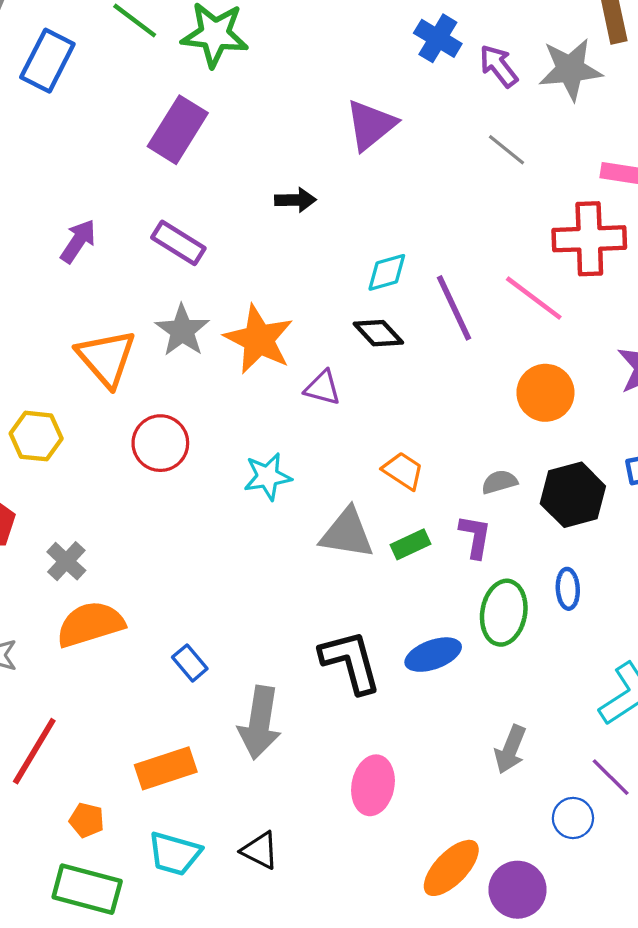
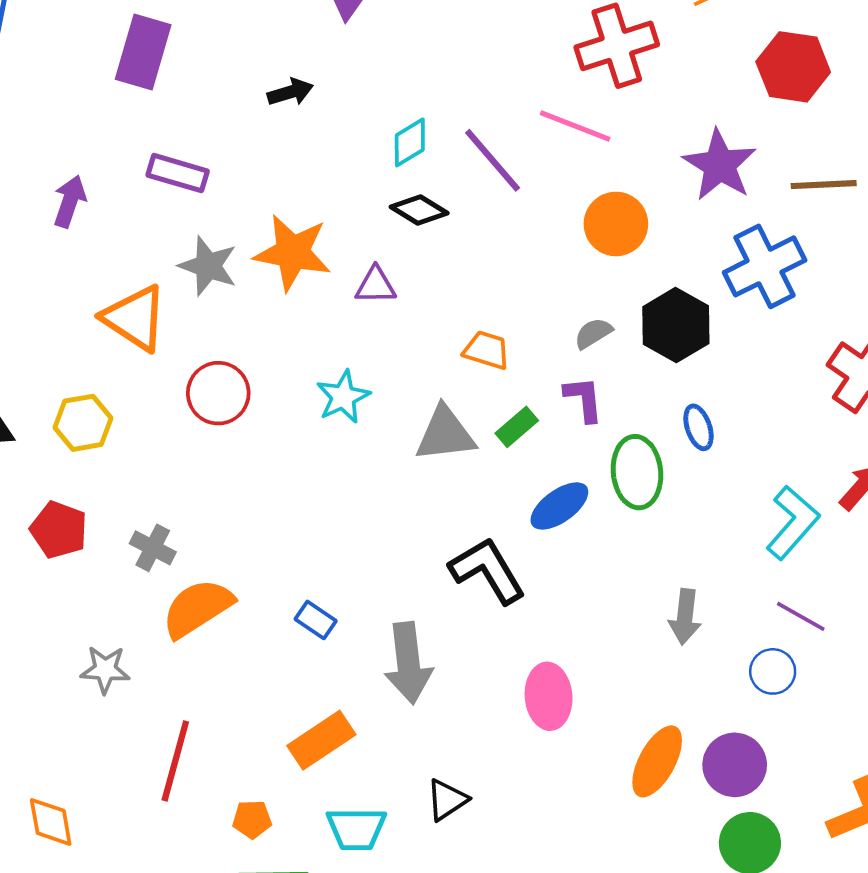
blue ellipse: (433, 655) -> (559, 506), moved
black triangle: (260, 850) -> (447, 800), turned -45

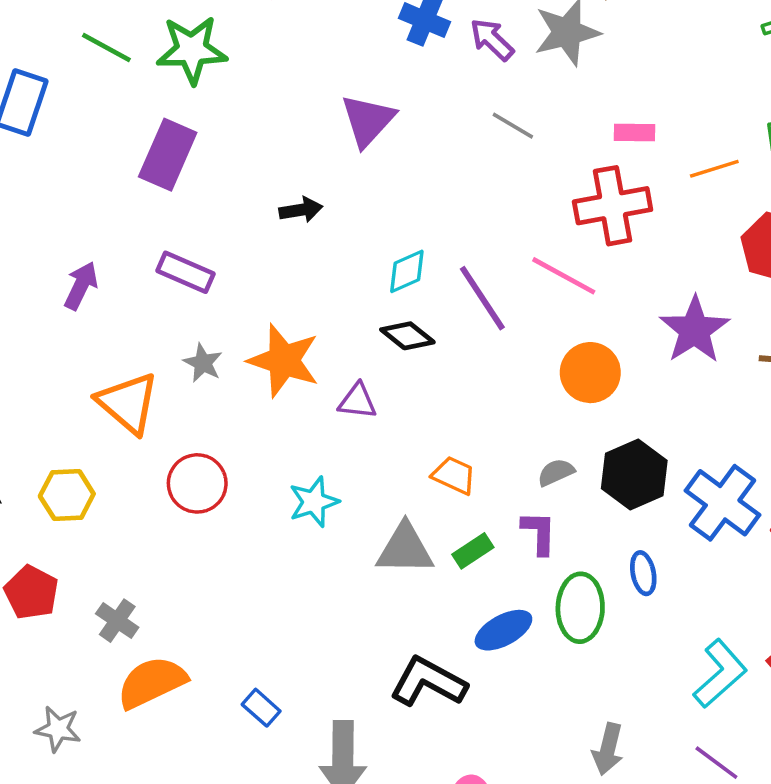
gray star: (208, 266) -> (203, 363), size x0.7
blue cross: (765, 266) -> (723, 503), moved, turned -34
black L-shape: (487, 570) -> (428, 682), turned -38

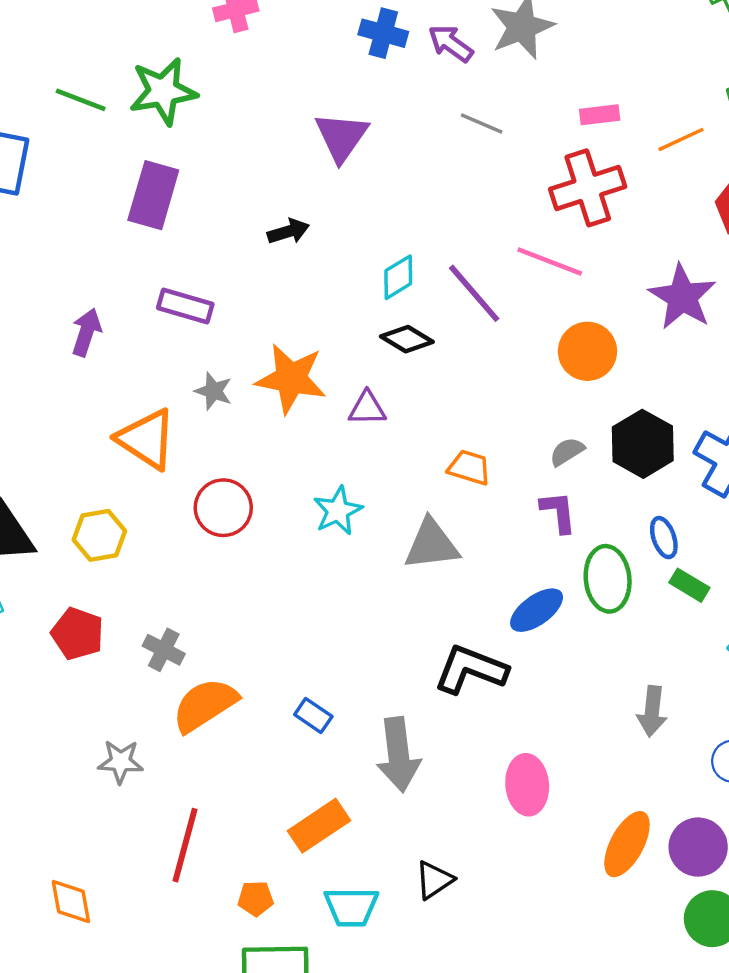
green rectangle: (473, 551) -> (689, 585), moved, turned 72

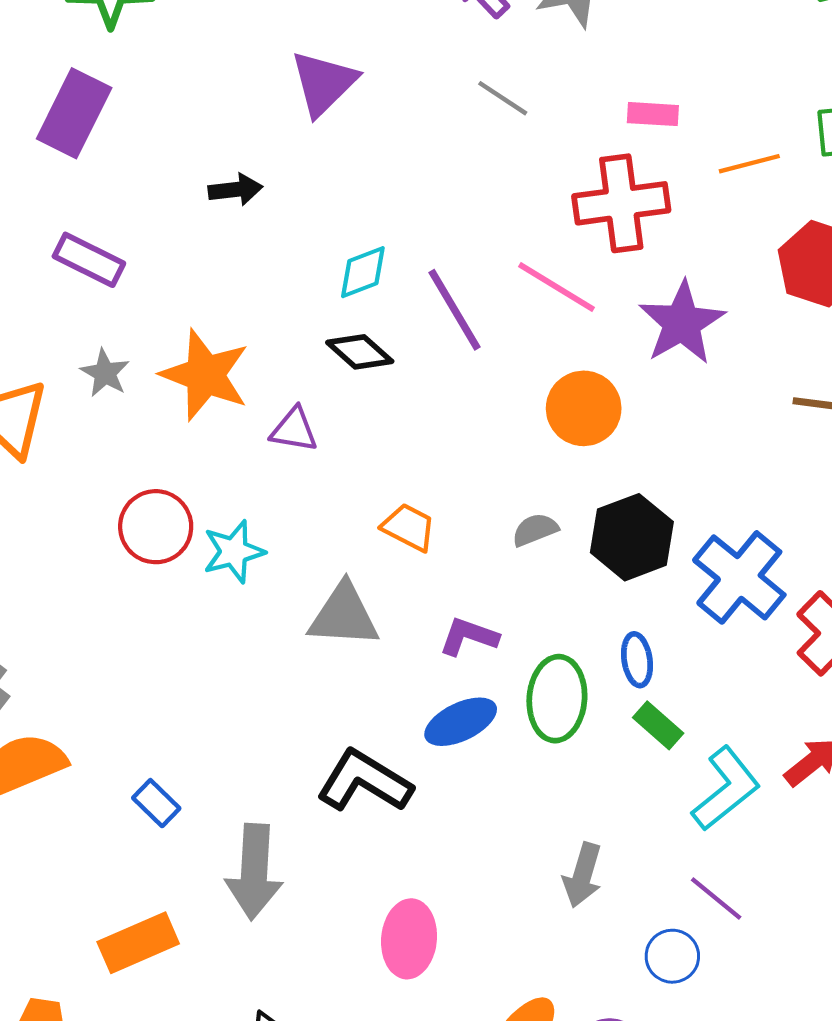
purple star: (682, 297) -> (682, 323), moved
red circle: (223, 508) -> (156, 527), moved
purple L-shape: (558, 512) -> (469, 637), moved, turned -75

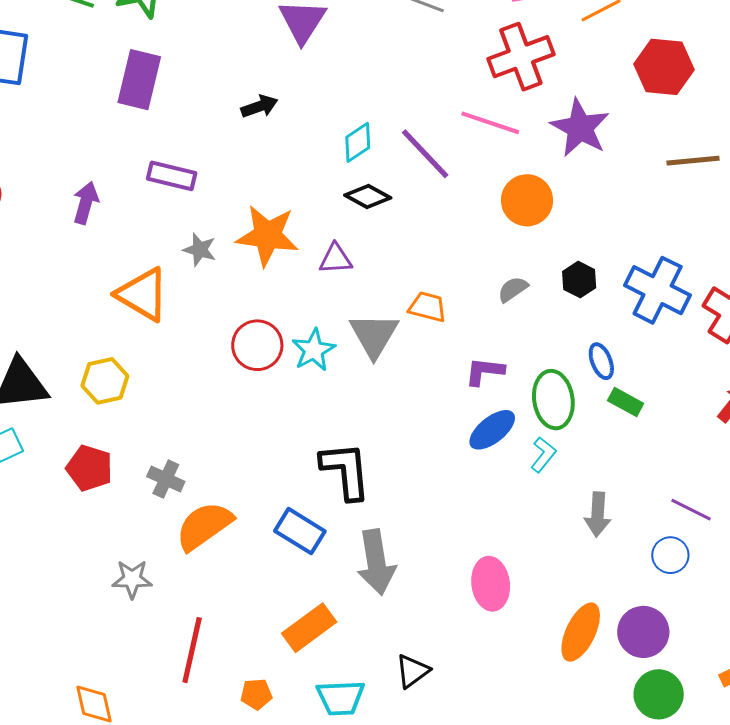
black hexagon: (632, 537) -> (579, 280), size x0.6
gray triangle: (344, 615) -> (374, 335), moved, turned -50
black L-shape: (364, 781) -> (346, 471), moved, turned 66
cyan L-shape: (726, 789) -> (543, 455), moved, size x0.6
blue rectangle: (156, 803) -> (300, 531), size x1.5

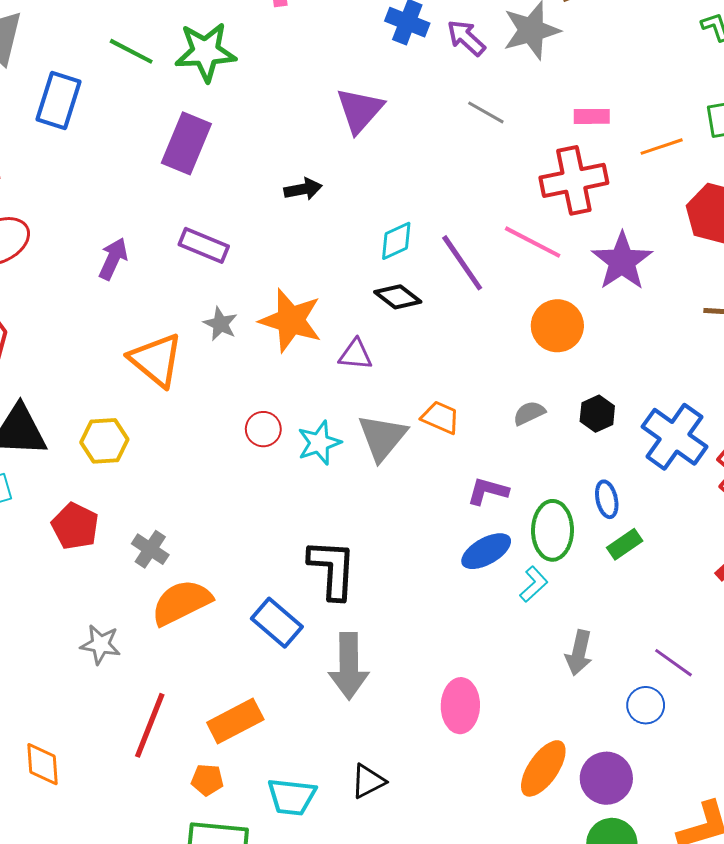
red circle: (257, 345) -> (263, 429), size x0.7
green rectangle: (626, 402) -> (625, 544), turned -72
orange rectangle: (309, 628) -> (235, 721), moved

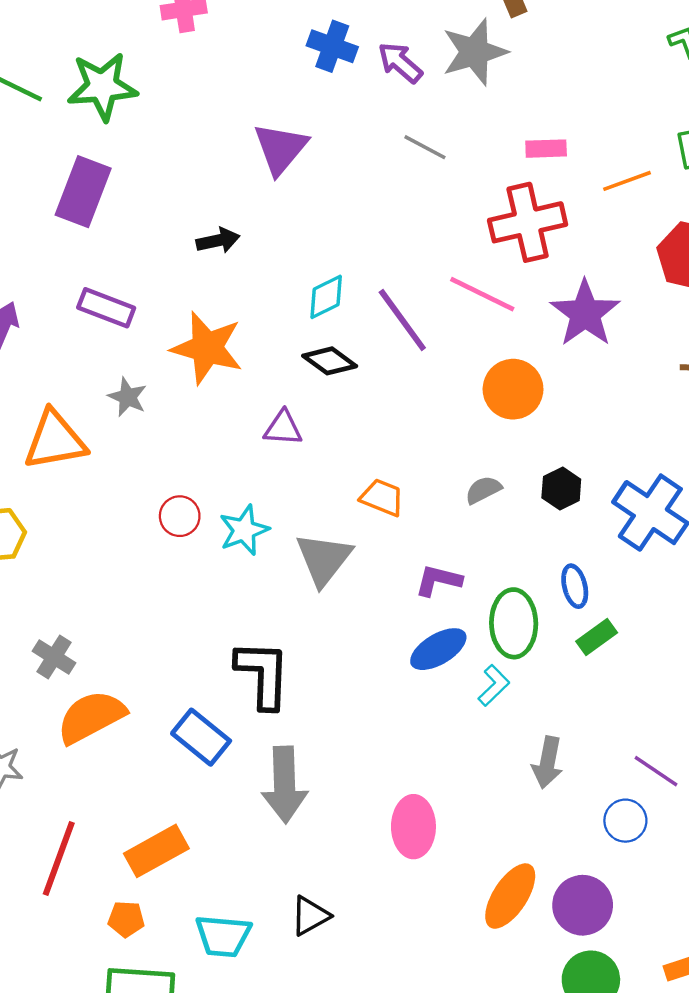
orange star: (291, 320) -> (207, 348), moved
orange triangle: (156, 360) -> (55, 440), turned -48
gray triangle: (382, 437) -> (324, 559), moved

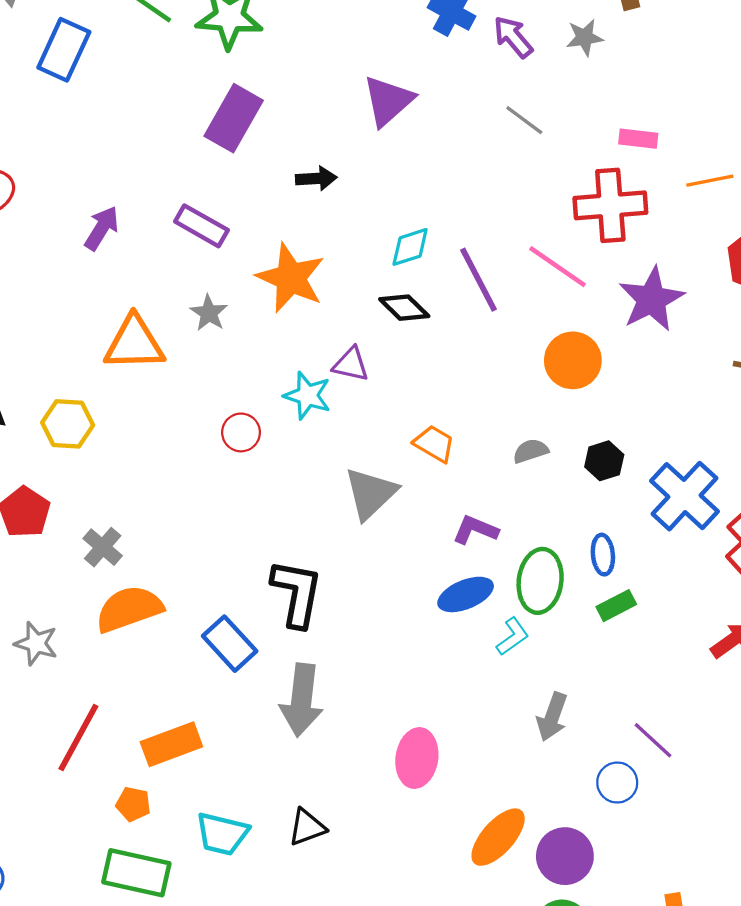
gray star: (475, 52) -> (585, 37), size x0.6
purple rectangle: (83, 192) -> (234, 118), moved
cyan star: (244, 530) -> (307, 395), moved, turned 30

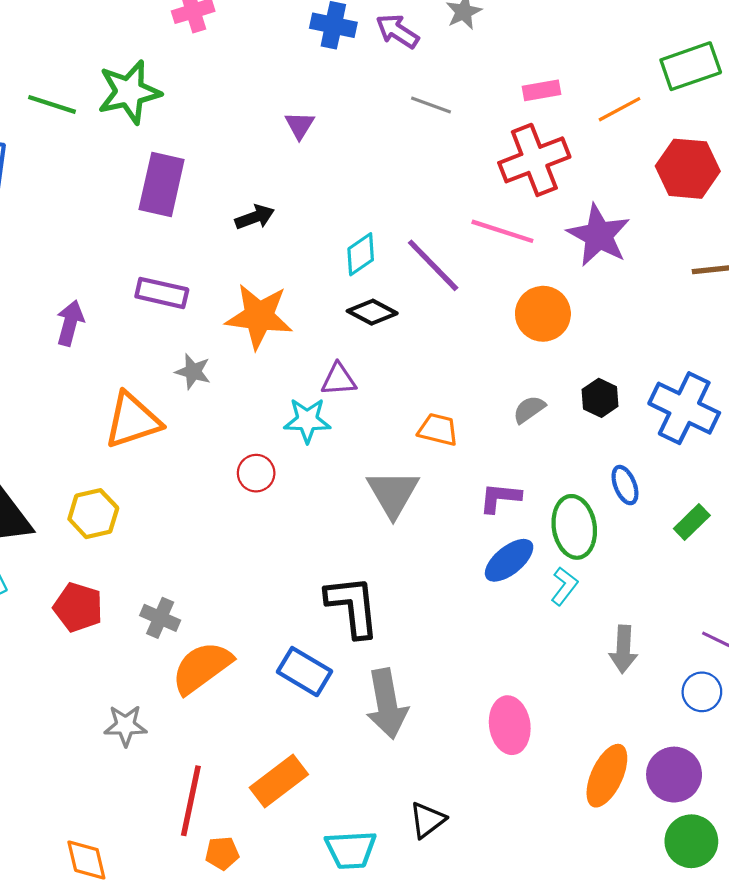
purple triangle: (388, 101) -> (300, 125), size x0.6
green rectangle: (616, 606) -> (692, 522), moved
orange pentagon: (133, 804) -> (222, 853), moved

